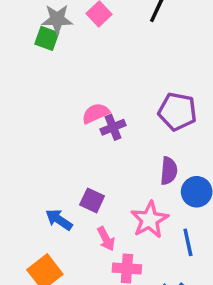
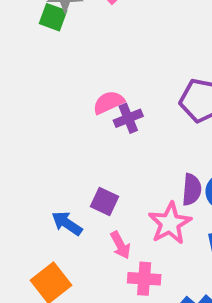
purple semicircle: (169, 171) -> (192, 190), moved

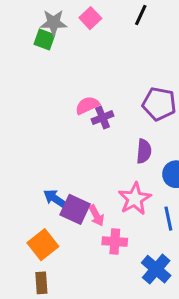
purple semicircle: (192, 190) -> (144, 151), moved
purple square: (104, 201) -> (75, 209), moved, size x1.4

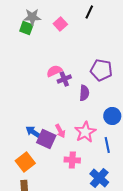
pink square: (90, 18) -> (60, 24), moved
purple semicircle: (144, 151) -> (84, 93), moved
pink arrow: (96, 216) -> (60, 131), moved

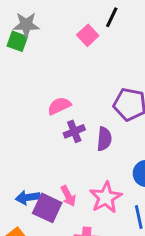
pink square: (60, 24) -> (88, 35), moved
purple cross: (64, 79) -> (74, 131), moved
blue arrow: (33, 132) -> (28, 197), turned -42

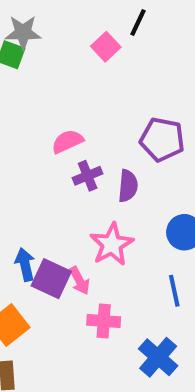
pink arrow: (68, 196) -> (79, 281), moved
blue arrow: (28, 197) -> (25, 264), turned 85
pink star: (106, 197) -> (112, 244), moved

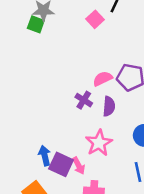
pink semicircle: (67, 141) -> (103, 79), moved
purple cross: (88, 176) -> (84, 100), turned -36

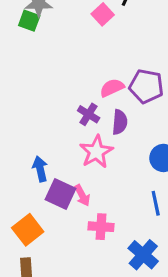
pink star: (99, 143) -> (96, 152), moved
blue arrow: (45, 156) -> (40, 169), moved

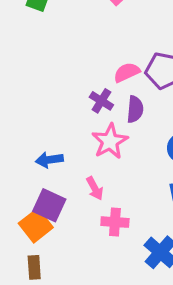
blue arrow: (40, 169) -> (49, 160), turned -85
purple square: (60, 194) -> (49, 205), moved

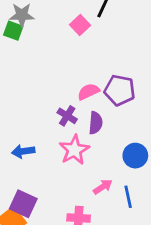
blue arrow: (49, 160) -> (23, 151), moved
pink arrow: (95, 188) -> (103, 187), moved, turned -96

